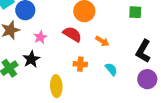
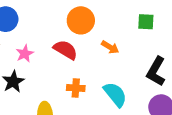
orange arrow: (102, 41) -> (110, 47), moved
cyan semicircle: (111, 69) -> (115, 94), size x1.5

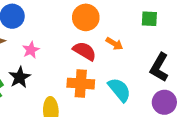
red semicircle: (66, 50) -> (85, 51), moved
orange cross: (76, 88) -> (81, 84), size x1.5

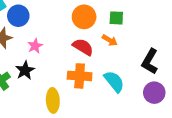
green square: (149, 19) -> (116, 18), moved

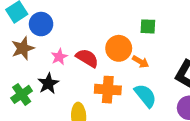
orange circle: (84, 17) -> (119, 48), moved
orange arrow: (110, 40) -> (141, 62), moved
red semicircle: (83, 47) -> (87, 58), moved

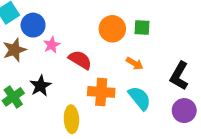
orange circle: (119, 48) -> (112, 29), moved
pink star: (59, 57) -> (52, 45), moved

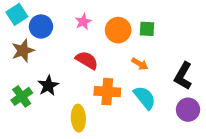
pink star: (52, 45) -> (83, 22), moved

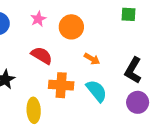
green square: (147, 29) -> (128, 14), moved

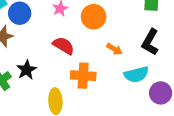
black L-shape: (133, 70) -> (150, 42), moved
cyan semicircle: (96, 91) -> (136, 74), moved, turned 115

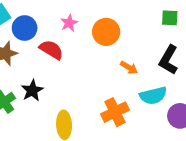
red semicircle: (64, 46) -> (51, 50), moved
orange cross: (83, 76) -> (115, 112), moved, turned -30

